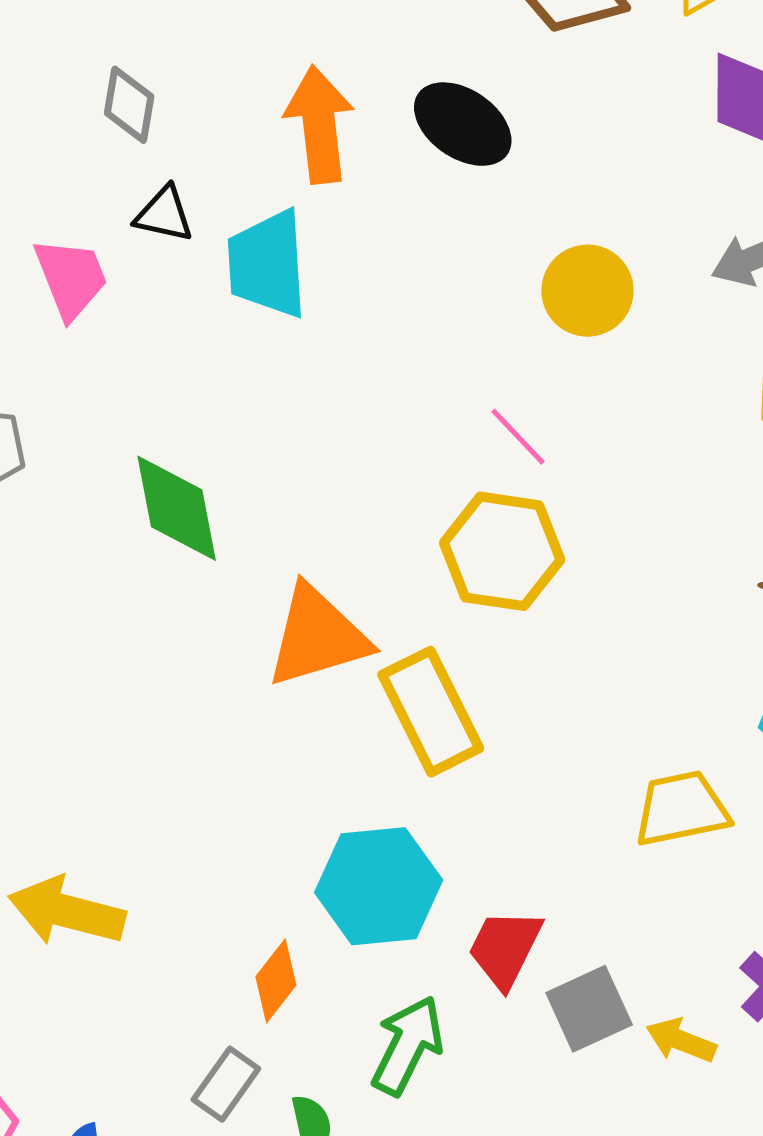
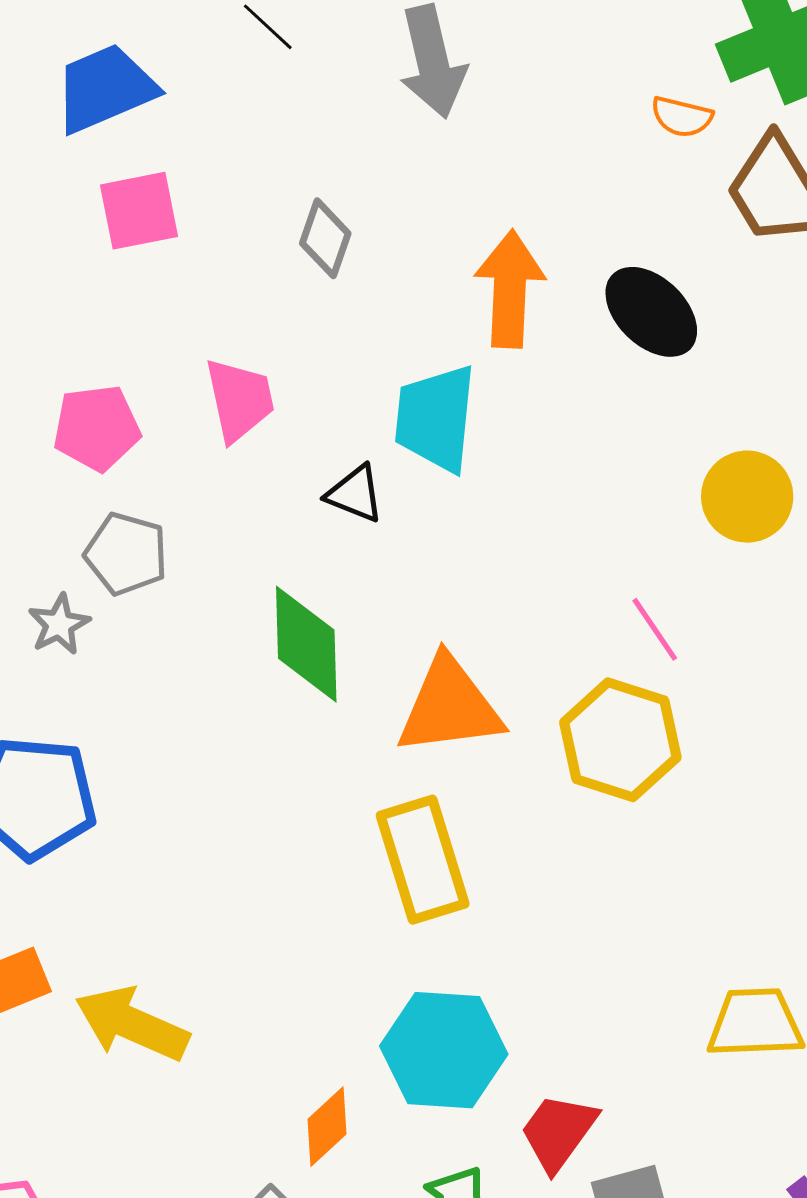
black triangle: (164, 214) -> (355, 494), moved
orange triangle: (317, 636) -> (450, 706), moved
yellow rectangle: (431, 712) -> (423, 860), moved

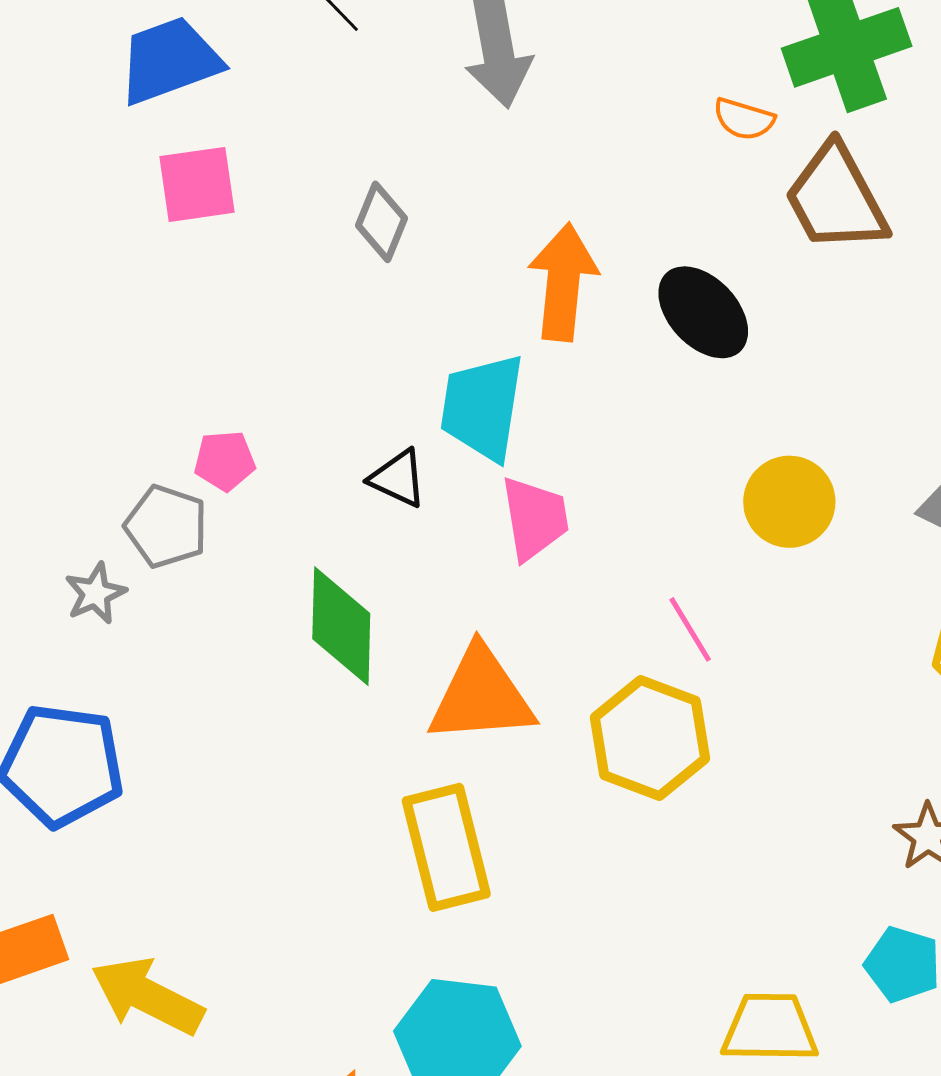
pink trapezoid: (239, 400) -> (535, 518), moved
pink pentagon: (97, 428) -> (225, 461), moved, size x0.7

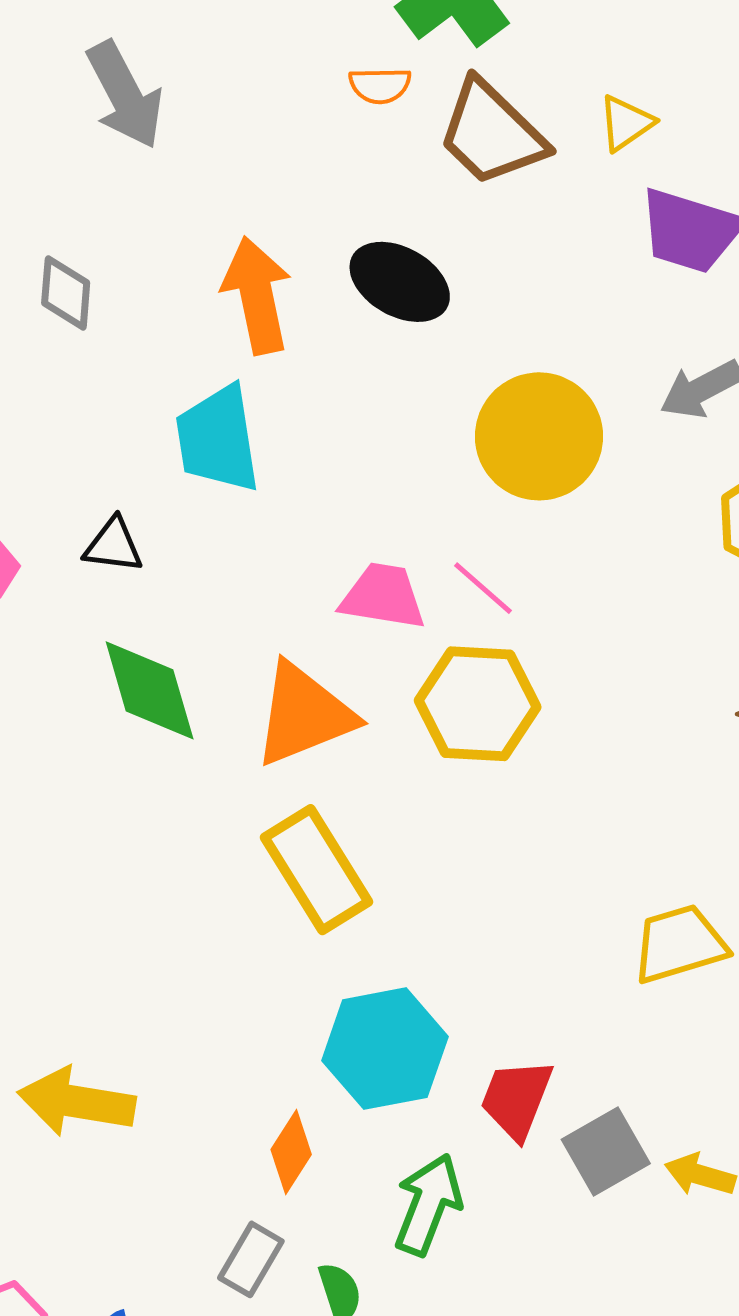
black triangle: (398, 478) -> (113, 545), moved
yellow circle: (789, 502) -> (539, 436), size x1.4
pink trapezoid: (535, 518) -> (383, 596), moved, turned -54

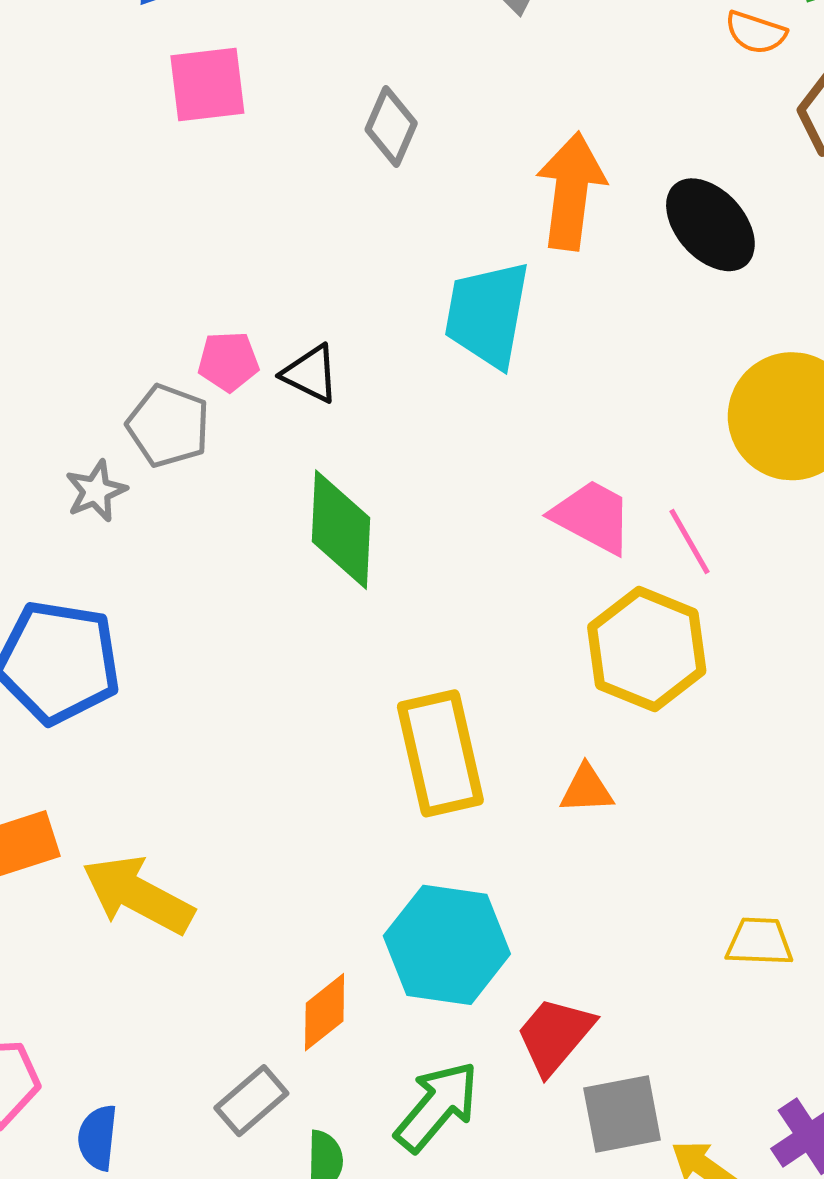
black triangle: (113, 545) -> (310, 374), moved
orange triangle: (304, 714) -> (587, 789), moved, size x0.5
yellow trapezoid: (679, 944) -> (759, 942), size x0.7

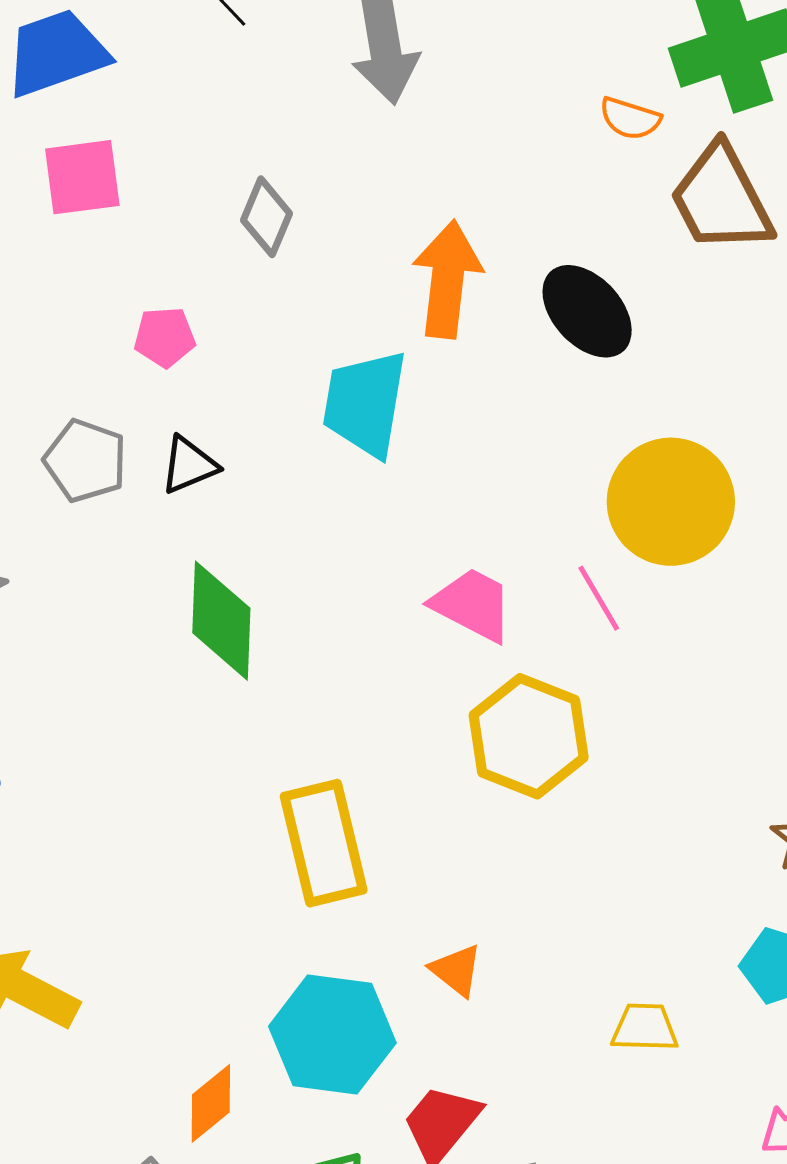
pink pentagon: (228, 361) -> (165, 337), moved
black triangle: (310, 374) -> (189, 465), turned -48
gray pentagon: (168, 426) -> (85, 461), moved
pink line: (690, 541) -> (599, 598), moved
orange triangle: (587, 789) -> (456, 970), moved, turned 42

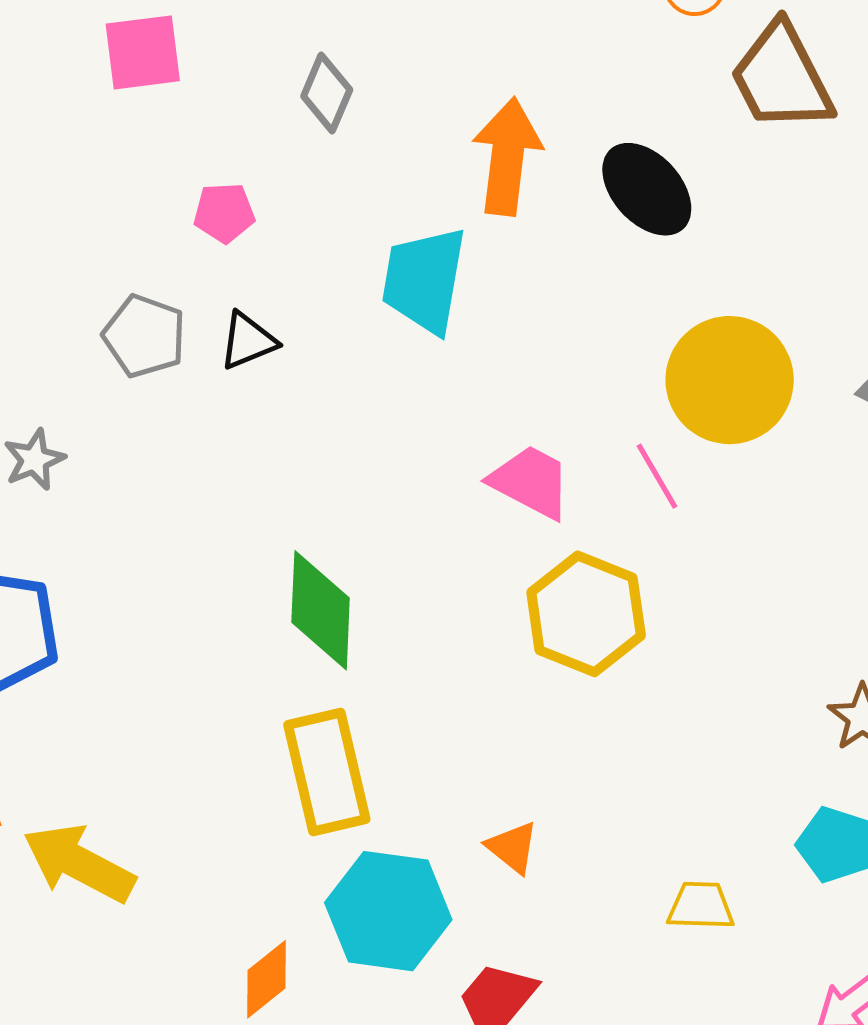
green diamond: (221, 621) -> (321, 610), moved
yellow rectangle: (324, 843) -> (327, 772), moved

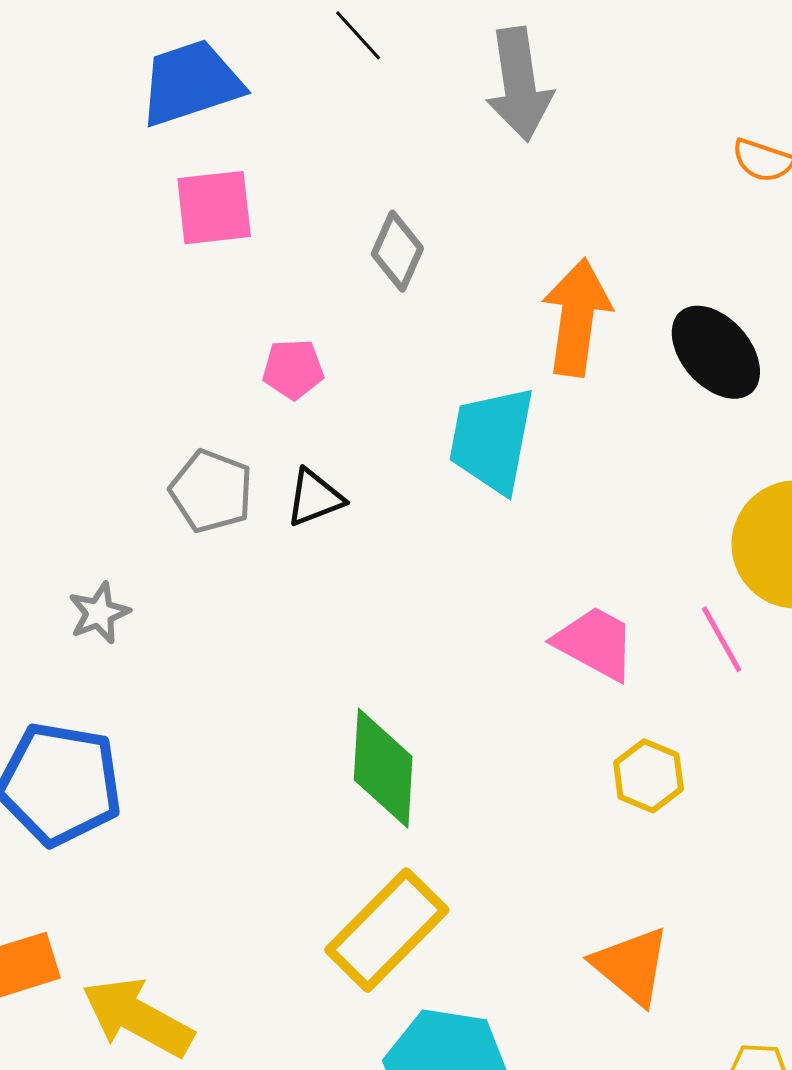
yellow hexagon: (586, 614) -> (649, 776), size x0.6
yellow rectangle: (327, 772) -> (387, 930), turned 57
orange triangle: (513, 847) -> (631, 966), moved, size x1.5

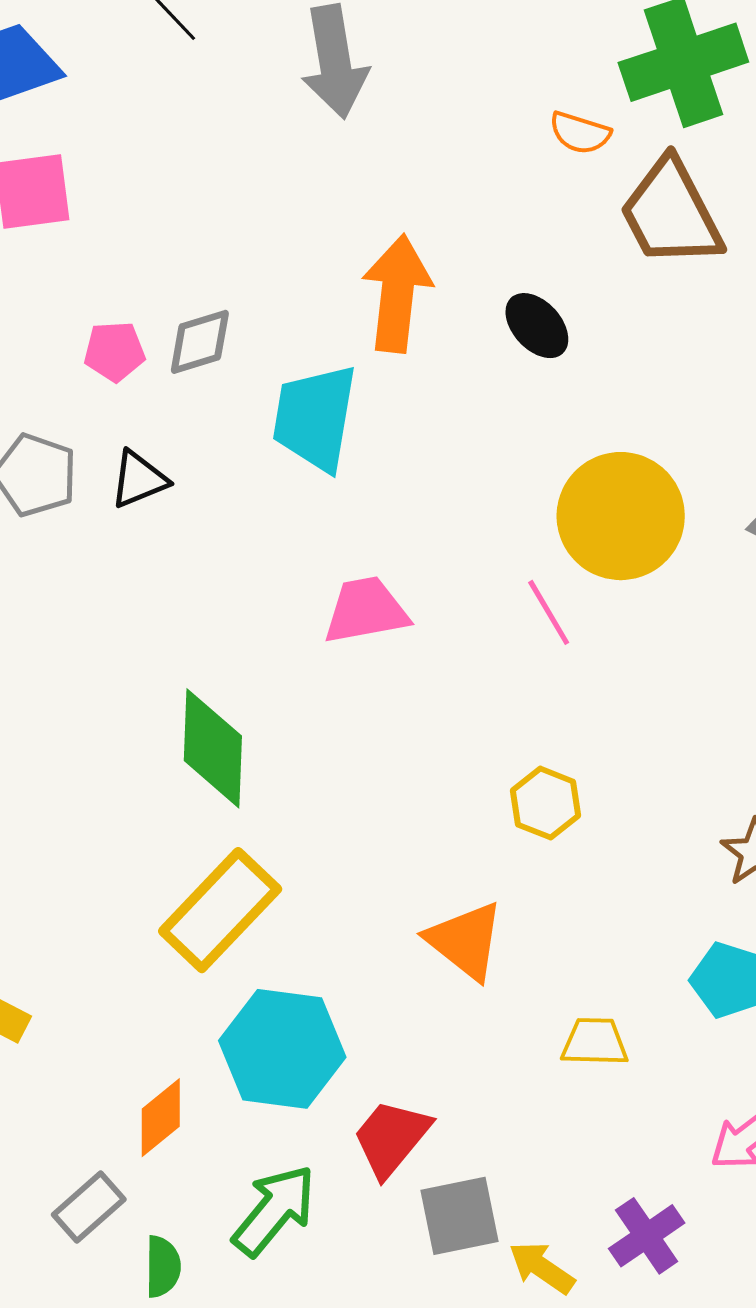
gray diamond: (397, 251) -> (200, 342), moved, turned 50
black ellipse: (716, 352) -> (537, 326), size x0.7
pink trapezoid: (595, 643) -> (366, 610), moved, turned -38
yellow hexagon: (649, 776) -> (545, 803), moved

